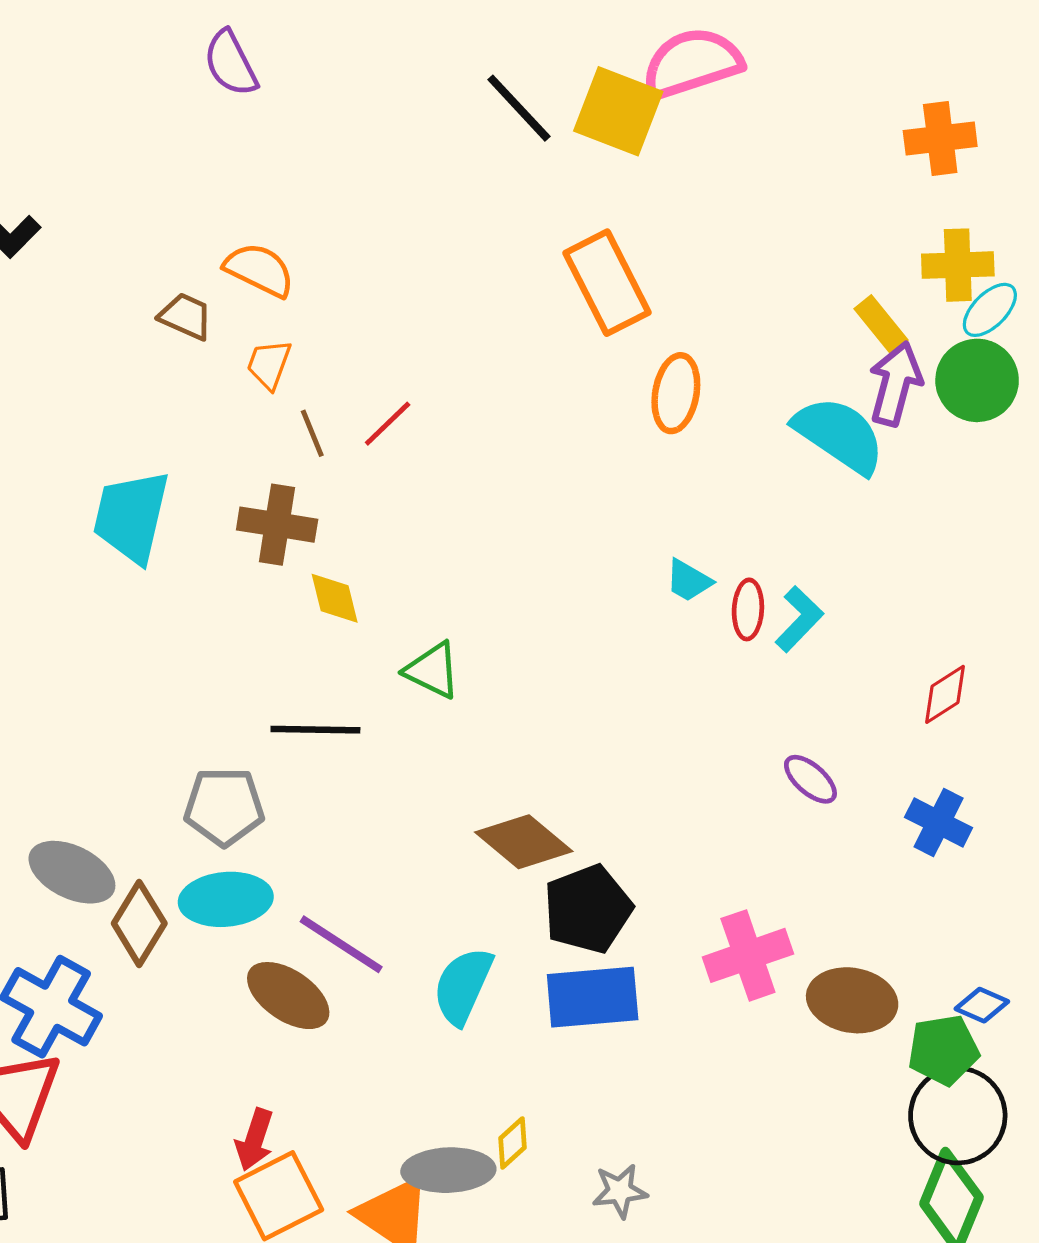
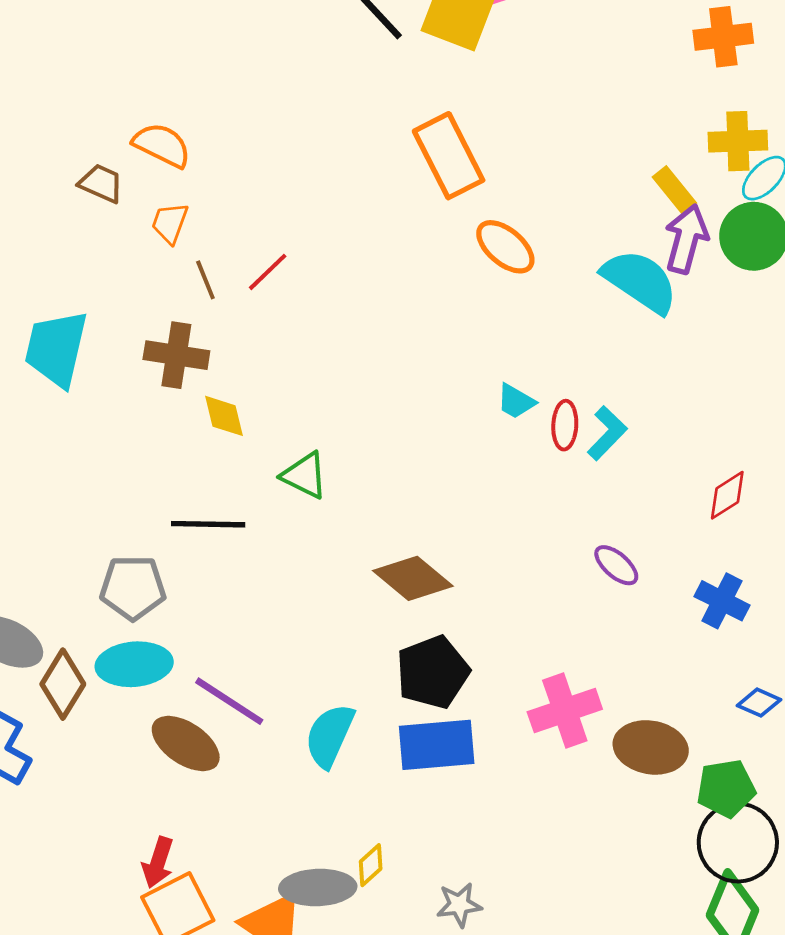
orange ellipse: (676, 393) -> (505, 247), turned -60
brown diamond: (524, 842) -> (413, 578), moved
blue diamond: (982, 1005) -> (759, 703), moved

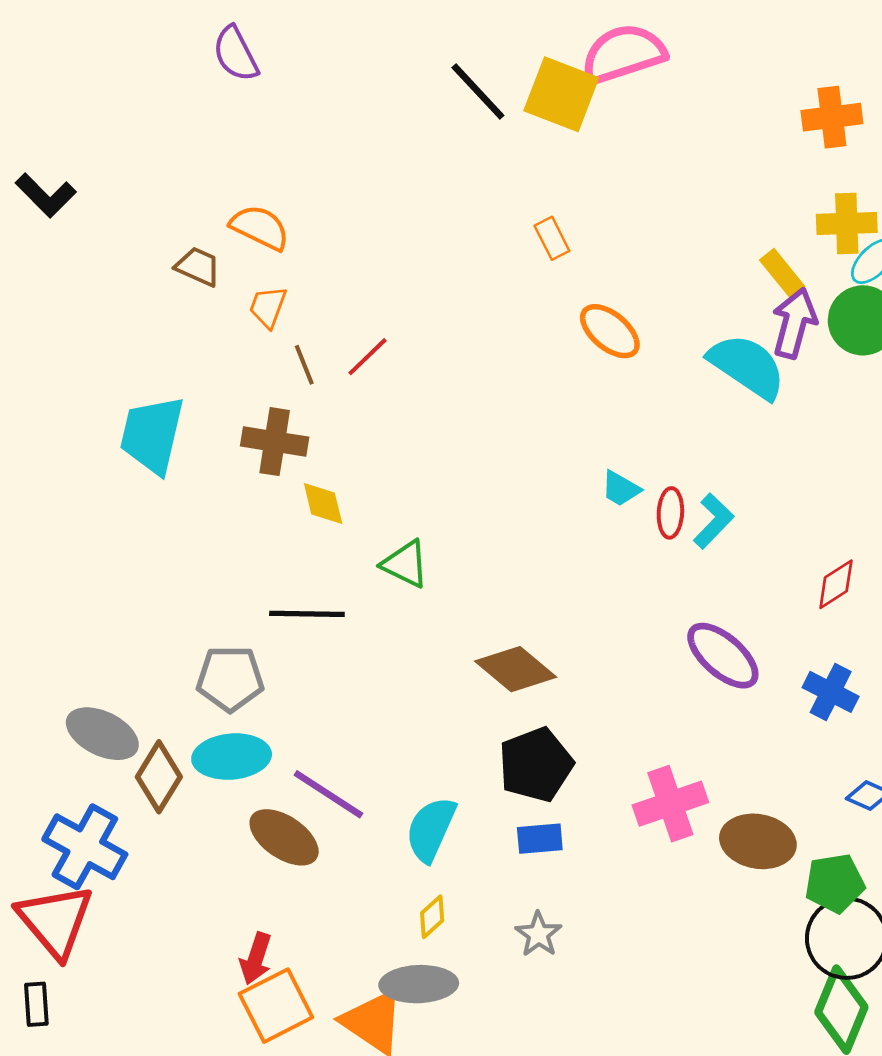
orange rectangle: (449, 156) -> (552, 238), size x0.5
purple ellipse: (616, 565) -> (723, 656), size x1.6
blue rectangle: (437, 745) -> (540, 839), size x0.6
yellow diamond: (371, 865) -> (432, 917), moved
gray star: (459, 905) -> (538, 934), moved, turned -30

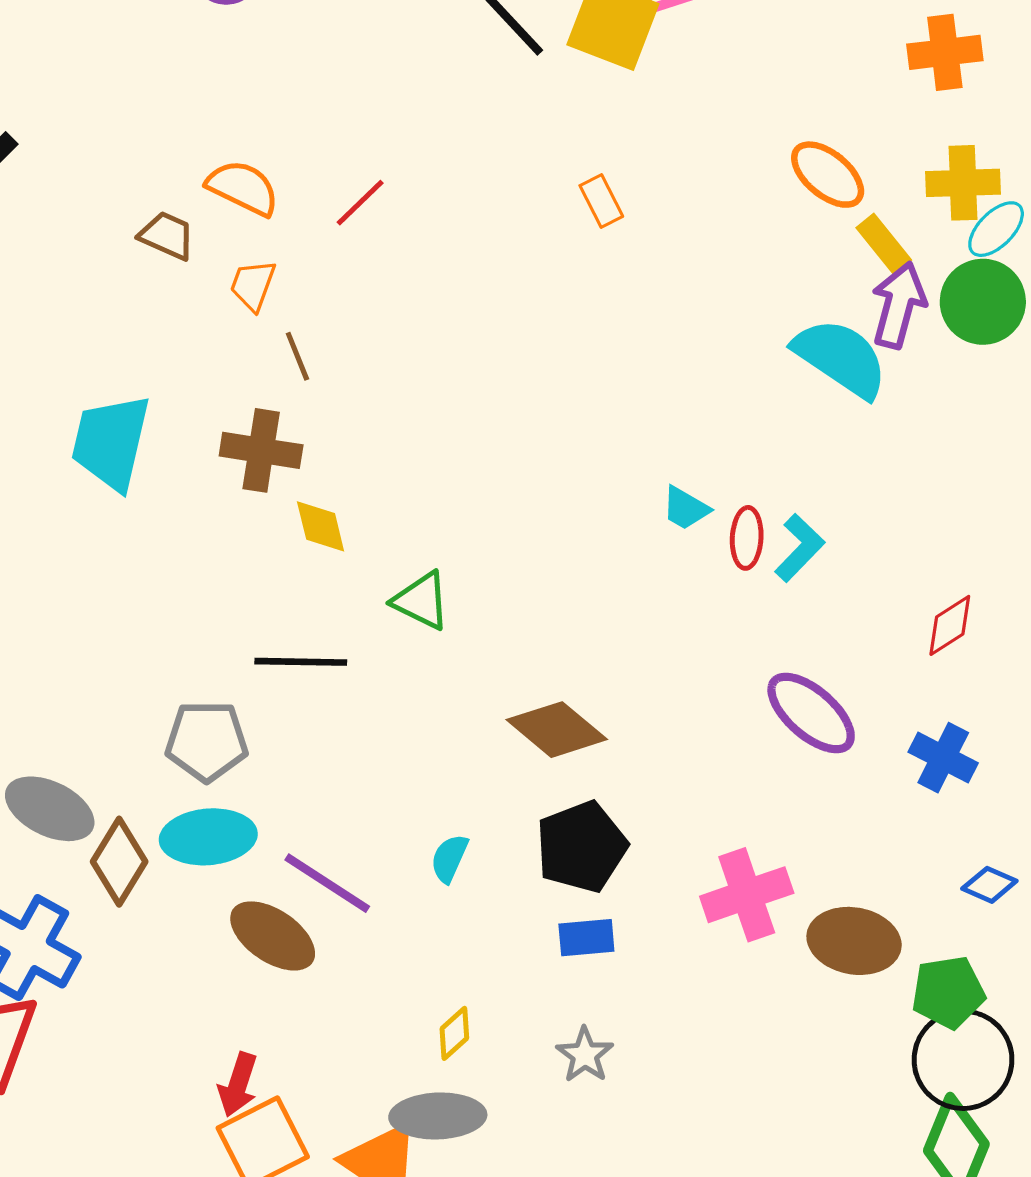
orange ellipse: (610, 331) -> (828, 175), moved
red line: (368, 357) -> (360, 203), moved
cyan semicircle: (431, 829) -> (449, 858), moved, size x0.6

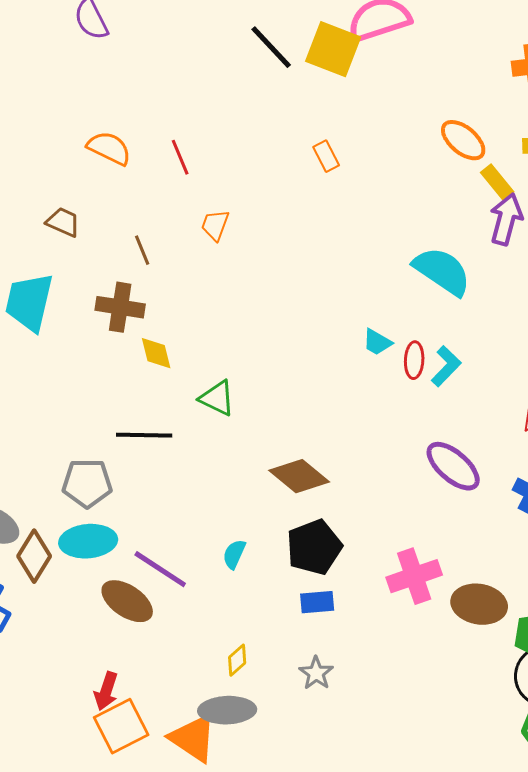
red line: (360, 203) -> (180, 157), turned -69
brown trapezoid: (167, 236) -> (63, 222), moved
orange trapezoid: (253, 285) -> (215, 225), moved
cyan semicircle: (841, 358) -> (442, 271), moved

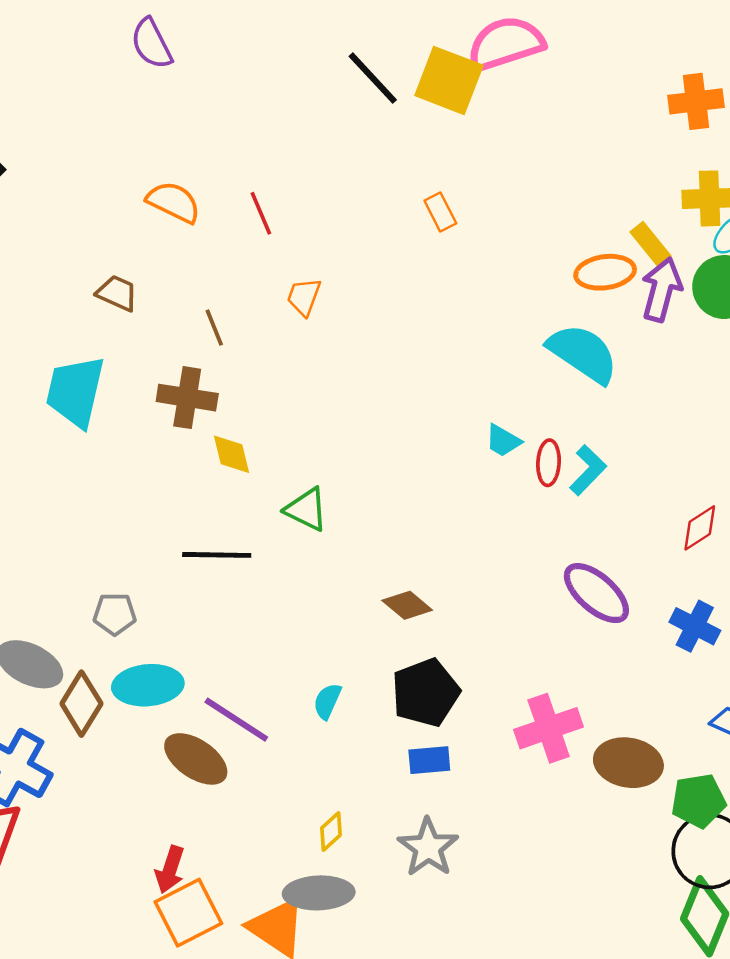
orange ellipse: (463, 140) -> (605, 272), moved, turned -48
brown diamond: (299, 476) -> (407, 605), size x0.7
gray pentagon: (87, 483) -> (115, 614), moved, size x0.7
gray star: (316, 673) -> (428, 847), size x1.4

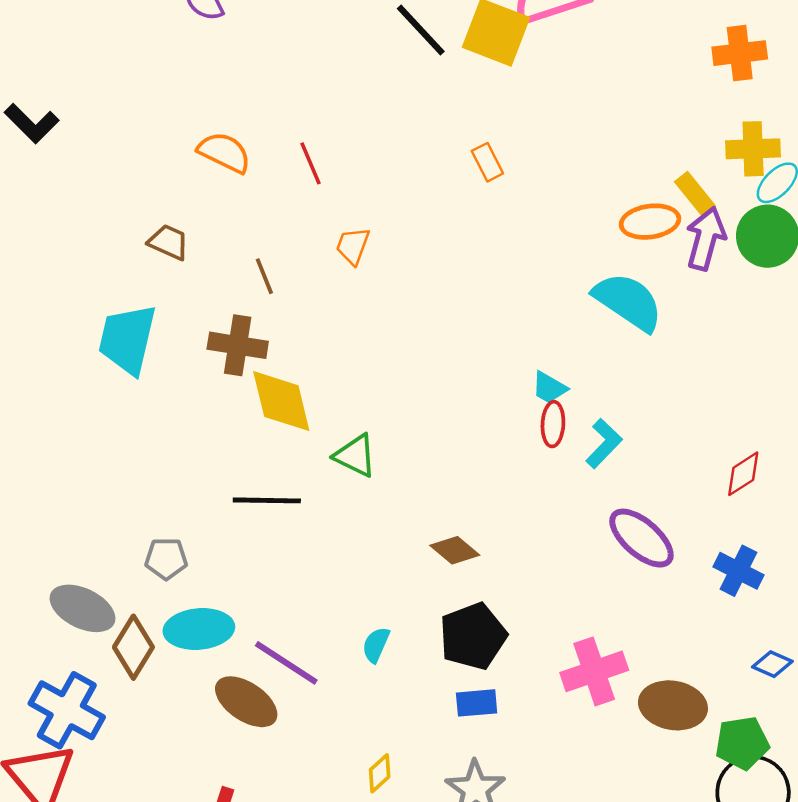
yellow diamond: (231, 454) -> (281, 401), size x1.6
red ellipse: (549, 463) -> (553, 424), moved
cyan L-shape: (588, 470) -> (604, 443), moved

